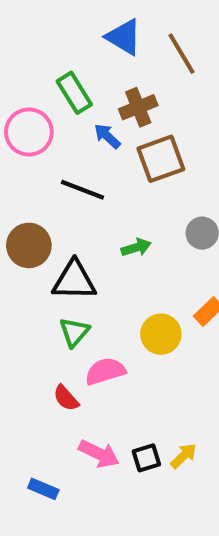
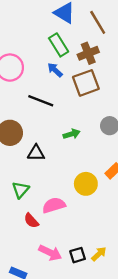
green rectangle: (74, 93) -> (59, 45), moved
brown cross: (138, 107) -> (88, 53), moved
black triangle: (74, 280) -> (36, 153), size x0.7
green triangle: (74, 332) -> (21, 190), moved

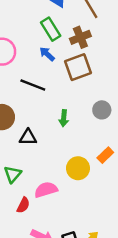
green arrow: (72, 134) -> (64, 118), turned 112
red semicircle: (31, 221) -> (23, 205), turned -112

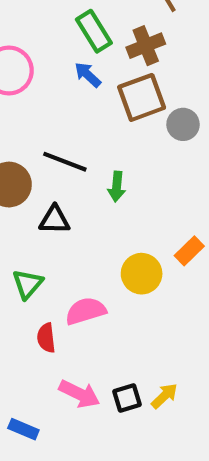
black line: (33, 85) -> (65, 162), moved
gray circle: (102, 110) -> (183, 124), moved
red semicircle: (23, 205) -> (46, 338), turned 147

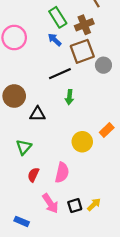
black line: (65, 162) -> (60, 74), moved, turned -45
pink semicircle: (86, 311) -> (62, 173), moved, turned 120
red semicircle: (46, 338) -> (33, 175), turned 32
pink arrow: (79, 394) -> (50, 203), turned 30

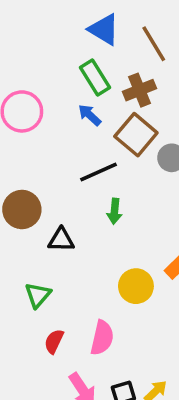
brown square: (82, 51) -> (136, 135), turned -30

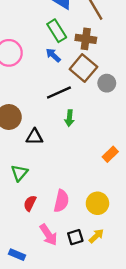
brown cross: (140, 90) -> (86, 39), turned 30
yellow circle: (136, 286) -> (97, 203), moved

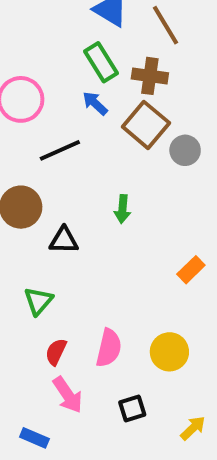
black line: (59, 92) -> (60, 150), moved
pink arrow: (48, 235) -> (68, 395), moved
yellow arrow: (96, 236) -> (193, 428), moved

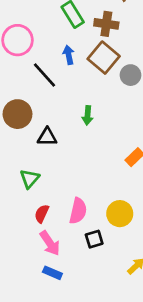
blue arrow: (95, 103) -> (69, 55), moved, turned 36
black line: (60, 150) -> (44, 75), turned 72
black square: (132, 409) -> (94, 239), moved
blue rectangle: (34, 438) -> (52, 273), moved

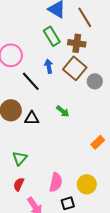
green arrow: (87, 115) -> (63, 111), turned -56
black triangle: (47, 137) -> (32, 118), moved
red semicircle: (42, 214) -> (19, 184), moved

